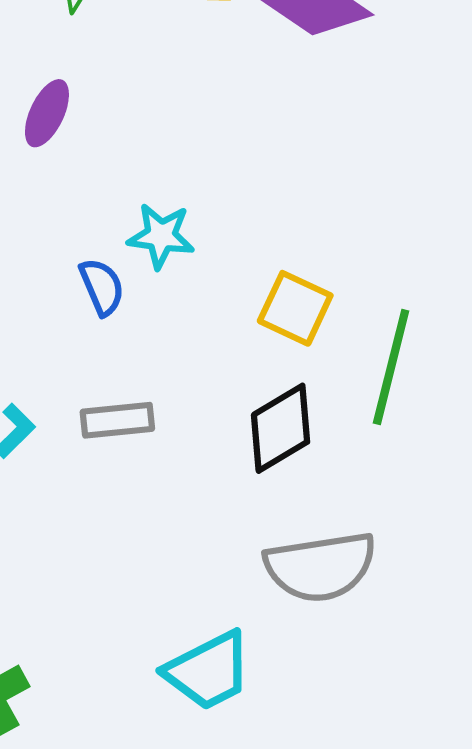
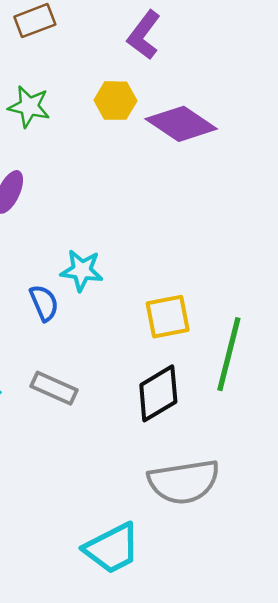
yellow square: (295, 308) -> (168, 317), turned -36
gray rectangle: (117, 420) -> (54, 388), turned 30

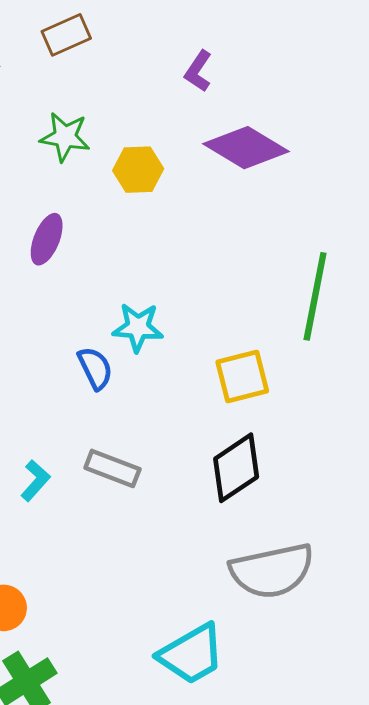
purple L-shape: (144, 35) -> (198, 71), moved, size x0.7
yellow hexagon: (115, 101) -> (138, 170), moved
green line: (229, 354) -> (315, 296), moved

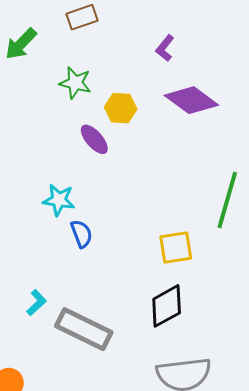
purple ellipse: (47, 239) -> (94, 139), moved, turned -68
cyan star: (138, 327) -> (59, 200), moved
gray rectangle: (112, 468) -> (84, 329), moved, size x1.6

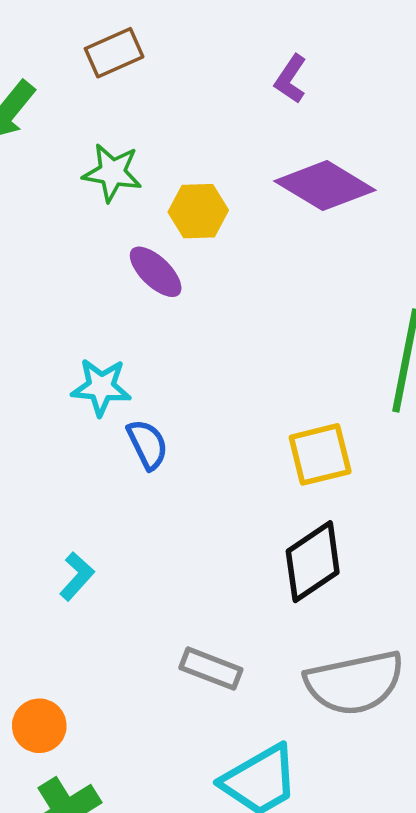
purple L-shape: (165, 48) -> (291, 79), moved
gray rectangle: (84, 329) -> (211, 669), moved, size x0.6

